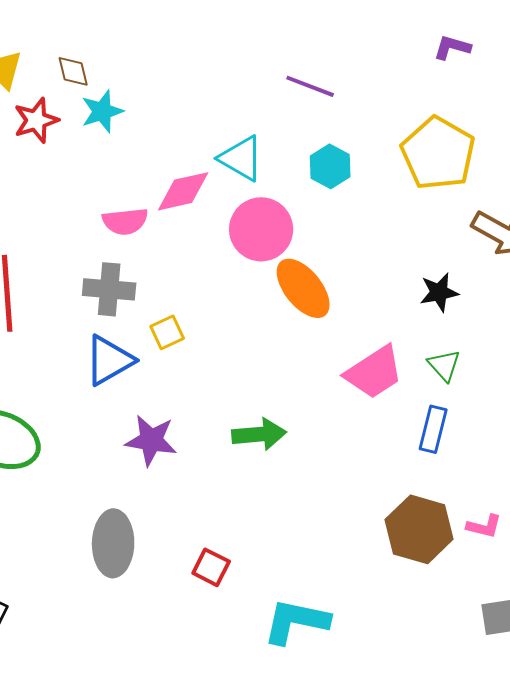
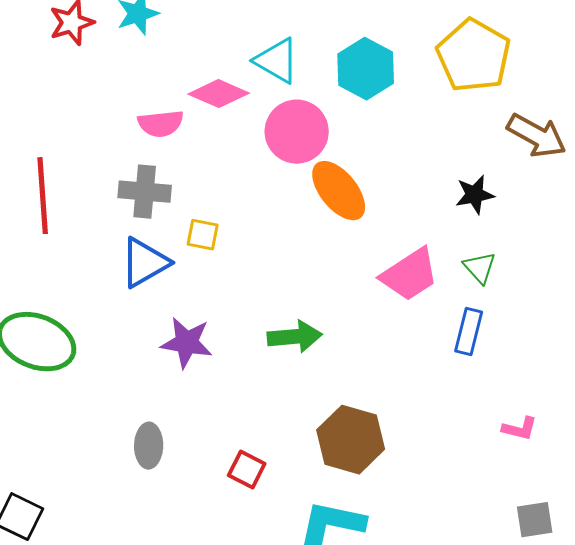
cyan hexagon: (330, 166) -> (366, 69), size x1.4
pink diamond: (183, 191) -> (219, 94), turned 36
yellow square: (167, 332) -> (203, 235), turned 36
brown hexagon: (419, 529) -> (351, 440), moved
gray ellipse: (113, 543) -> (149, 446), size x0.7

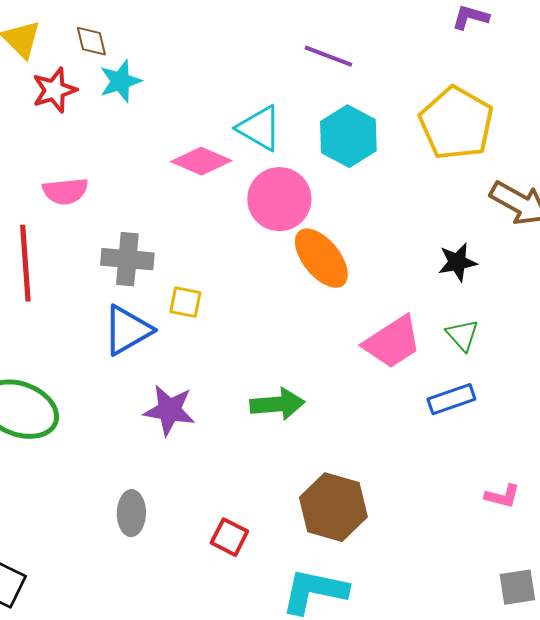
pink semicircle: (161, 124) -> (65, 191), moved
blue rectangle: (469, 332) -> (451, 399), turned 57

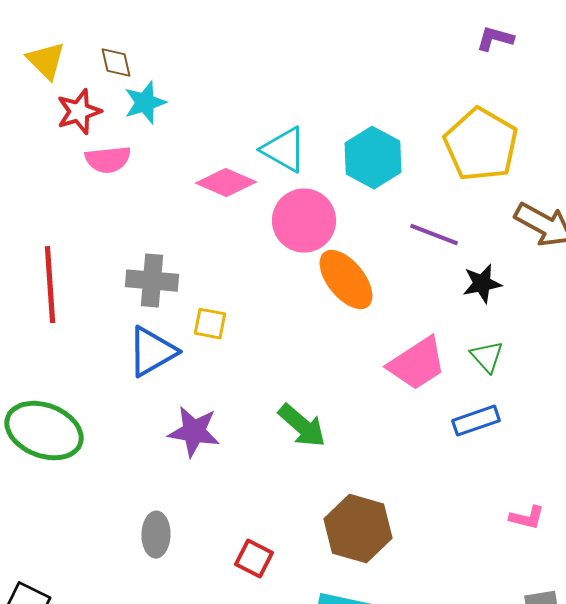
purple line: (328, 56) -> (434, 235), moved
pink semicircle: (65, 191) -> (108, 160), moved
green arrow: (277, 404) -> (302, 426), turned 46

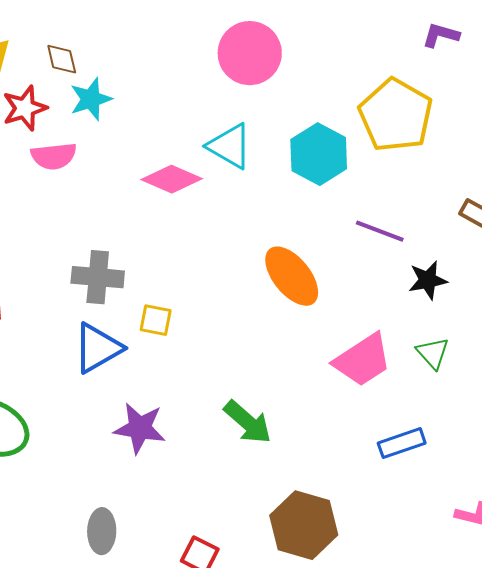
yellow pentagon: (481, 145) -> (396, 115), moved
pink circle: (304, 221) -> (250, 53), moved
blue rectangle: (476, 421) -> (402, 443), moved

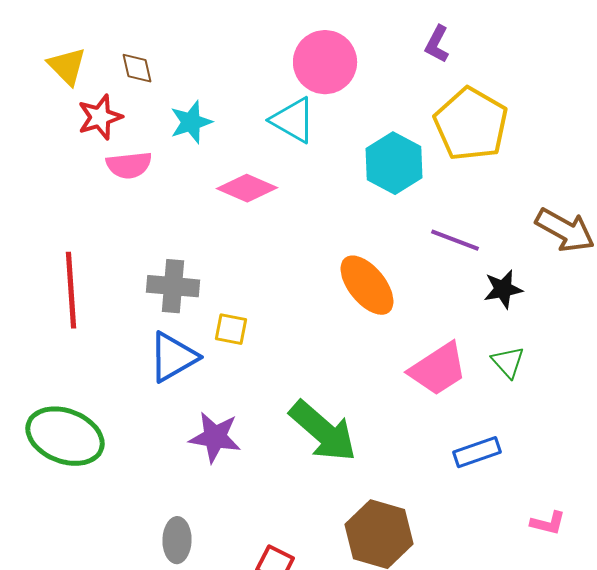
purple L-shape: (441, 35) -> (437, 44), moved, turned -78
cyan star: (91, 99) -> (191, 122), moved
cyan triangle: (230, 146) -> (293, 120), moved
green arrow: (248, 422) -> (323, 431), size x1.4

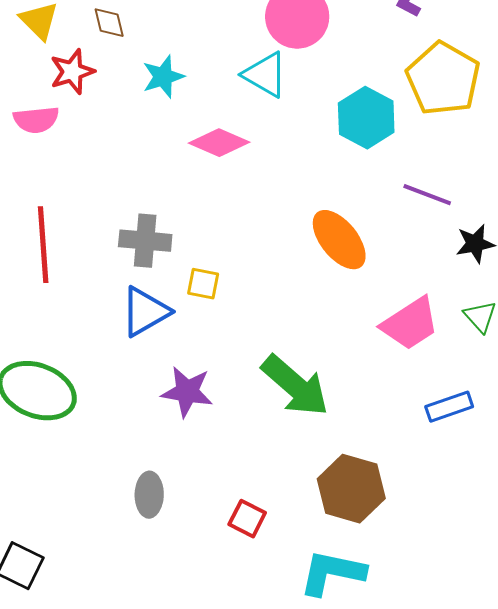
pink semicircle: (129, 165) -> (36, 120), moved

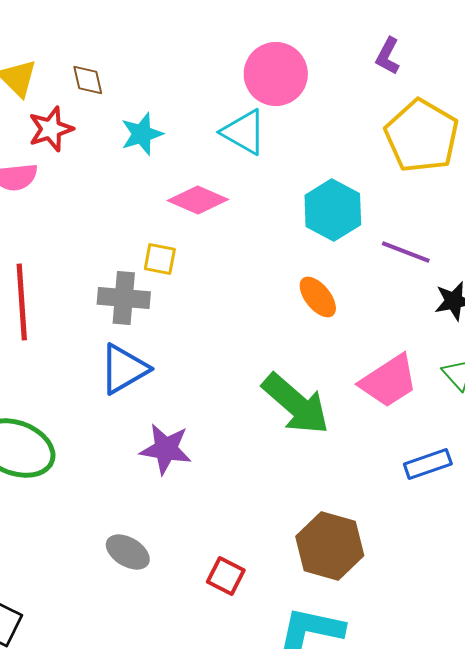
cyan hexagon: (366, 118) -> (333, 210), moved
orange ellipse: (339, 240) -> (318, 297), size x0.7
yellow square: (203, 284) -> (160, 259), moved
green arrow: (295, 386) -> (296, 404), moved
gray ellipse: (149, 495) -> (128, 552), turned -60

